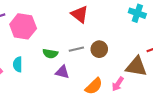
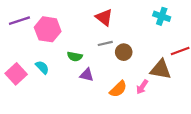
gray line: (76, 49) -> (105, 43), moved
cyan semicircle: (18, 64) -> (42, 67), turned 136

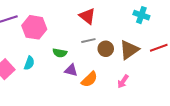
cyan semicircle: (42, 67) -> (29, 63), turned 64
brown triangle: (161, 69) -> (129, 50), moved, turned -45
orange semicircle: (118, 89) -> (89, 79), moved

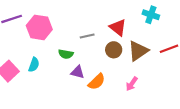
red triangle: (87, 16) -> (118, 27), moved
gray line: (88, 41) -> (87, 36), moved

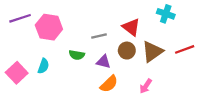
purple triangle: (78, 72) -> (103, 62), moved

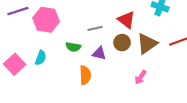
orange semicircle: (109, 84) -> (85, 75), moved, turned -48

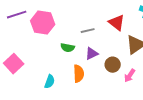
brown circle: (122, 43) -> (113, 65), moved
purple triangle: (99, 53) -> (92, 54), turned -40
cyan semicircle: (41, 58) -> (50, 82), moved

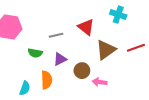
pink arrow: (130, 76) -> (100, 82), turned 64
cyan semicircle: (50, 82) -> (25, 88), moved

